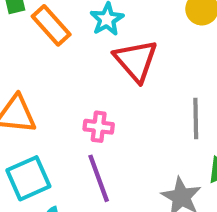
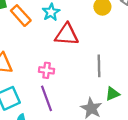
red triangle: (136, 61) -> (67, 35), turned -45

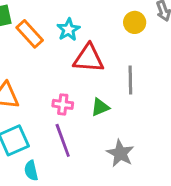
gray line: (99, 66) -> (130, 80), moved
green triangle: (112, 94) -> (100, 107), moved

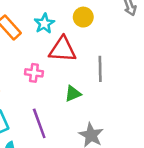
yellow circle: (135, 22) -> (83, 17), moved
pink cross: (63, 104) -> (34, 73), moved

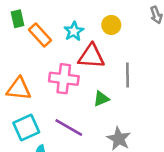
pink cross: (34, 73) -> (64, 79), size x1.6
purple line: (39, 123) -> (69, 127), turned -40

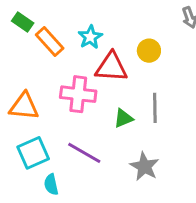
green rectangle: (18, 19) -> (23, 22), turned -42
yellow circle: (111, 25) -> (149, 51), moved
gray line: (128, 75) -> (155, 108), moved

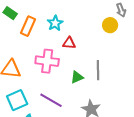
orange rectangle: (50, 42) -> (28, 26), turned 66
yellow circle: (149, 51) -> (110, 25), moved
red triangle: (111, 67) -> (69, 43), size x0.6

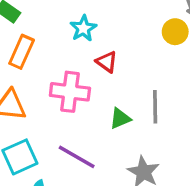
orange rectangle: (28, 26) -> (22, 52), moved
red triangle: (69, 43) -> (107, 62), turned 32

